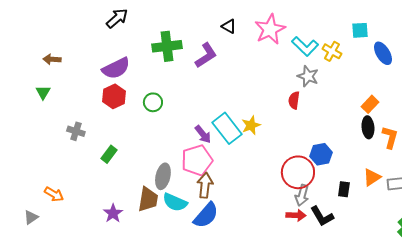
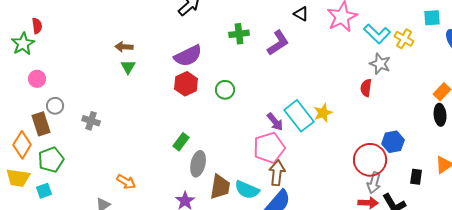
green cross: (167, 46) -> (239, 34), size x0.7
green triangle: (43, 92) -> (128, 67), moved
gray cross: (76, 131) -> (91, 121), moved
gray ellipse: (163, 176) -> (198, 164), moved

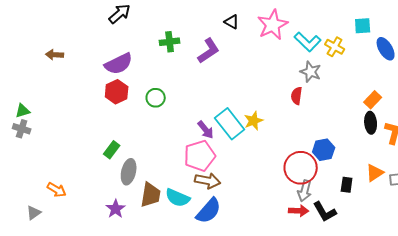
green triangle: (128, 67) -> (23, 111), moved, turned 42
brown arrow: (277, 173) -> (208, 181), turned 95

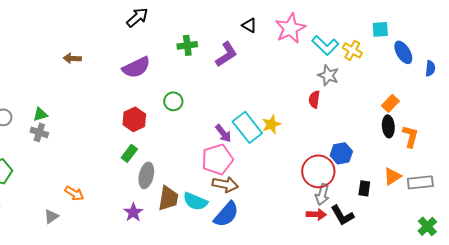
red hexagon: (117, 92) -> (134, 119), moved

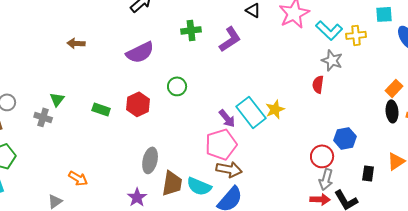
yellow cross: (352, 50) -> (356, 35), turned -36
green triangle: (40, 114) -> (57, 99), moved, turned -35
green rectangle: (129, 153) -> (101, 109), moved, turned 72
red circle: (318, 171) -> (322, 156), size x0.7

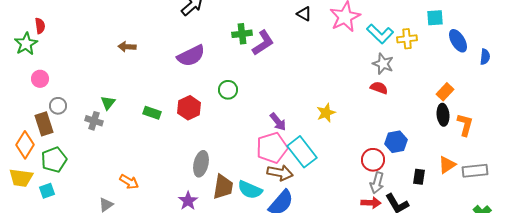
purple L-shape: (230, 39) -> (263, 43), moved
red semicircle: (318, 84) -> (379, 88), moved, turned 102
cyan rectangle: (251, 112) -> (302, 152), moved

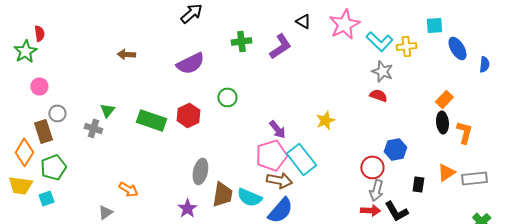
purple L-shape: (263, 43) -> (280, 46), moved
green rectangle: (152, 113) -> (151, 120), size x1.6

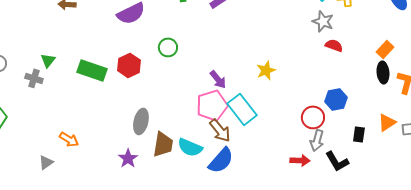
red semicircle: (378, 95) -> (334, 45), moved
brown arrow: (279, 180) -> (220, 130), turned 40
red arrow: (370, 210) -> (300, 160), moved

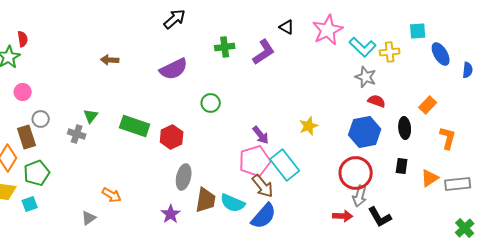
red hexagon: (129, 65) -> (172, 137), moved
black ellipse: (383, 72) -> (405, 128), moved
blue hexagon: (336, 99) -> (365, 132), moved, size x1.4
red circle: (313, 117) -> (356, 173), size x1.4
black rectangle: (359, 134) -> (402, 166), moved

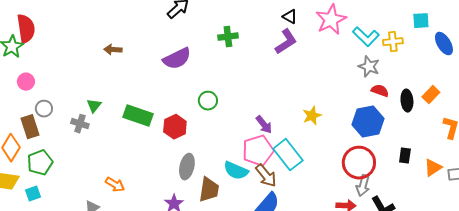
red semicircle: (23, 39) -> (26, 29), size x1.8
purple L-shape: (264, 52) -> (286, 42), moved
green circle: (211, 103) -> (208, 101), moved
black ellipse: (405, 128) -> (407, 101), moved
cyan semicircle: (233, 203) -> (236, 171), moved

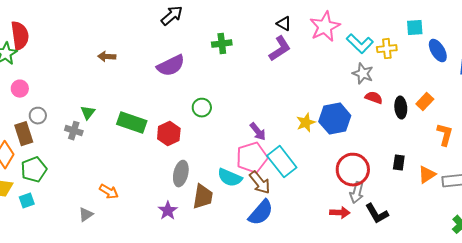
blue hexagon: (368, 122) -> (335, 119), moved

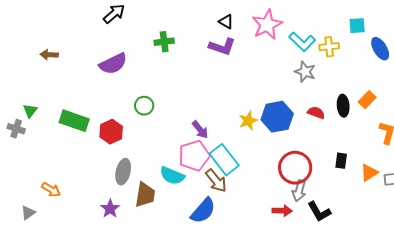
purple L-shape: (280, 49) -> (222, 47), turned 52
red semicircle: (374, 98) -> (316, 113), moved
brown arrow: (260, 183) -> (216, 181), moved

